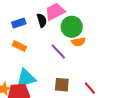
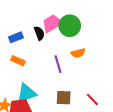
green circle: (72, 27) -> (70, 26), moved
purple line: (58, 52) -> (58, 64), turned 30

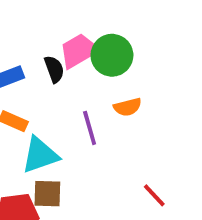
cyan triangle: (27, 93) -> (40, 155), moved
brown square: (64, 98) -> (47, 194), moved

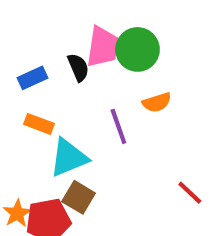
pink trapezoid: (79, 51) -> (103, 47), turned 132
brown square: (47, 194) -> (79, 197), turned 32

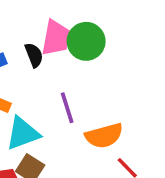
orange semicircle: (157, 102) -> (104, 136), moved, size x1.5

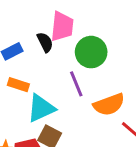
green circle: (86, 41) -> (91, 52), moved

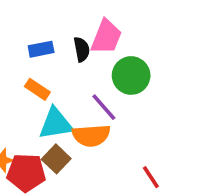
purple line: (76, 84) -> (104, 107), turned -35
orange semicircle: (109, 105) -> (91, 135), moved

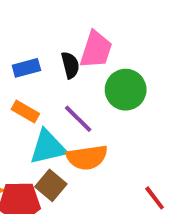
purple line: (104, 107) -> (78, 119), moved

